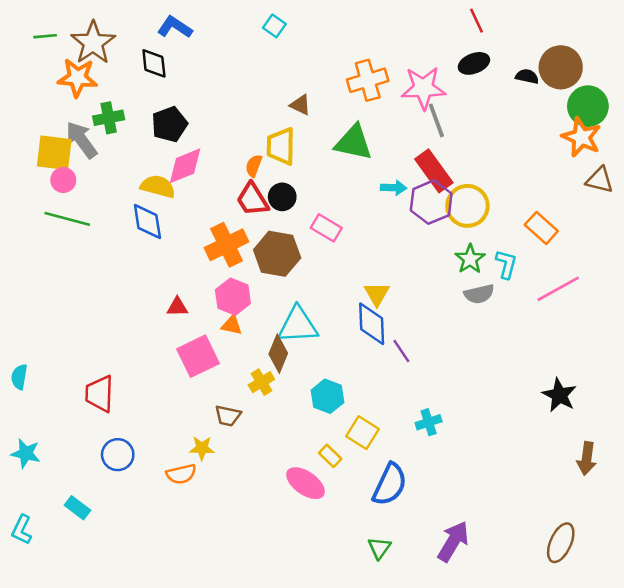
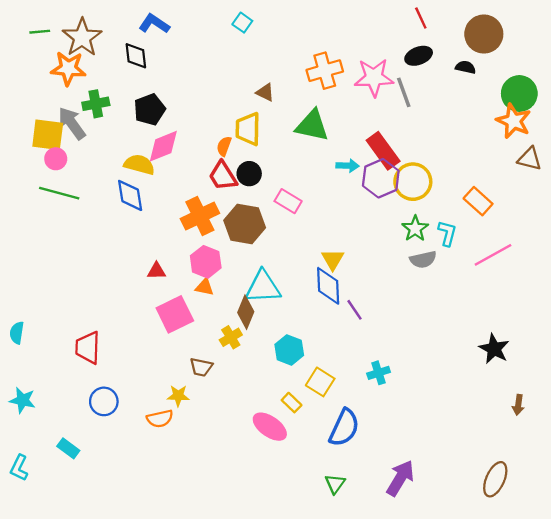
brown circle: (561, 67) -> (484, 34), moved
gray line: (436, 120) -> (404, 92), moved
brown arrow: (587, 459) -> (518, 405), size x0.7

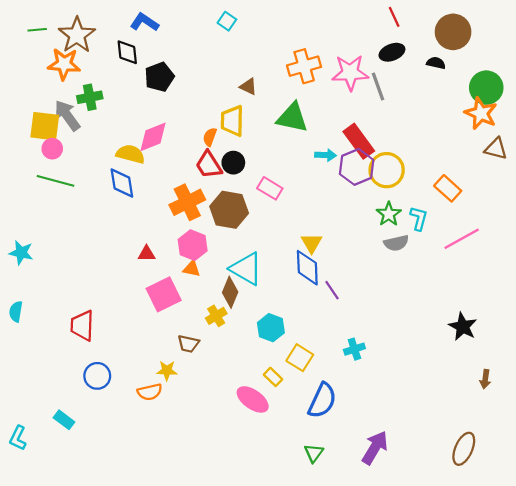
black pentagon: (150, 110) -> (159, 77), moved
cyan triangle: (263, 287) -> (246, 269), turned 33
cyan star: (23, 400) -> (21, 253), moved

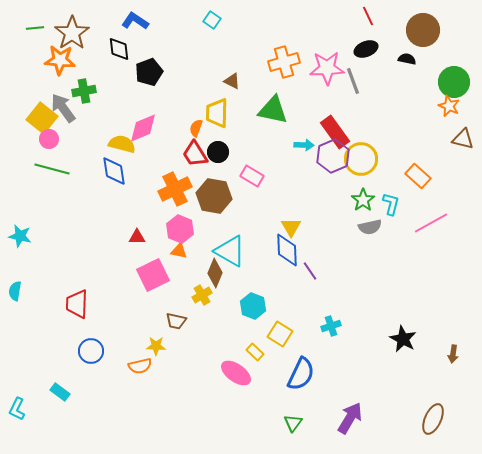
orange star: (481, 113) -> (449, 106), size x0.7
yellow square: (45, 126) -> (42, 118), turned 32
black star: (463, 327) -> (403, 339), moved

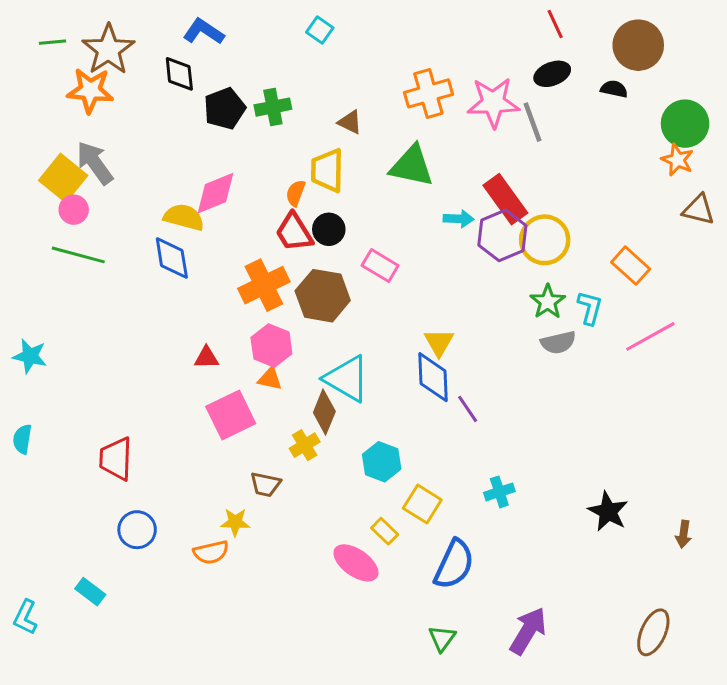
green cross: (84, 91) -> (273, 107), moved

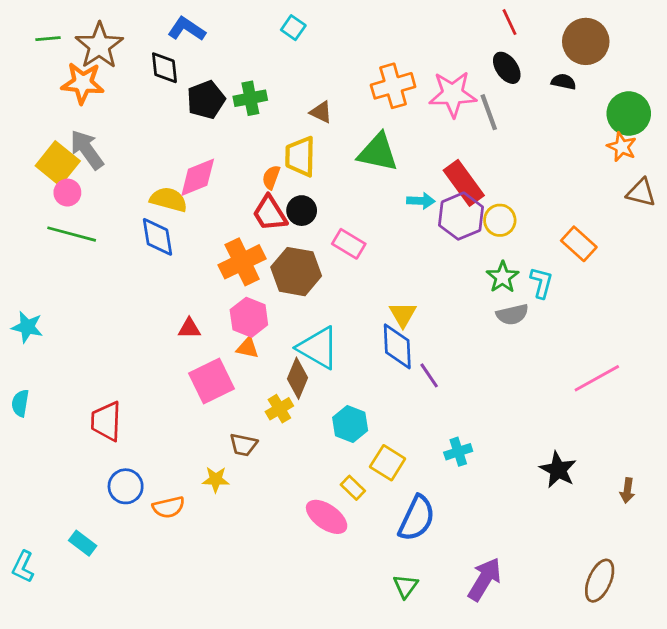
black ellipse: (552, 74) -> (507, 68), turned 76
yellow circle: (545, 240) -> (500, 220), size x0.7
pink line: (650, 336) -> (597, 378), moved
orange semicircle: (211, 552) -> (169, 507), moved

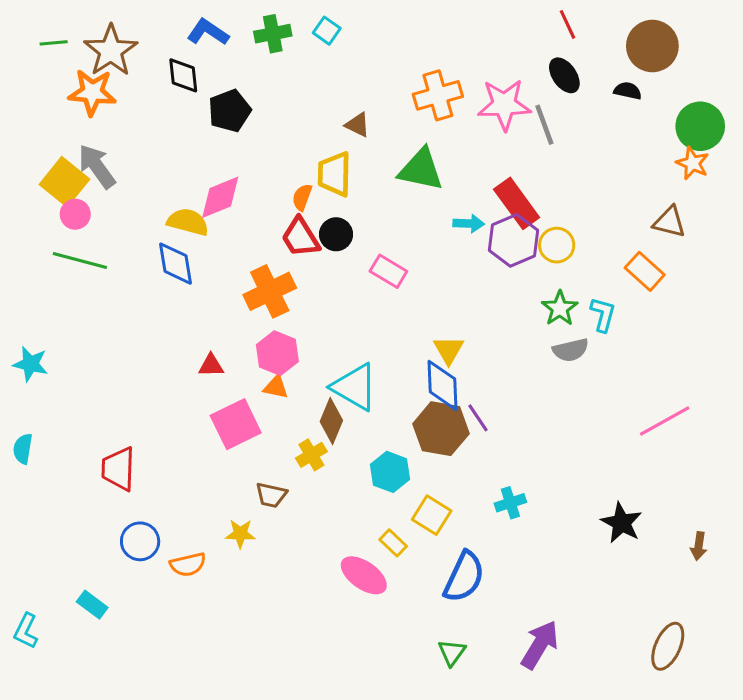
green cross: (250, 98) -> (273, 34), moved
brown triangle: (641, 193) -> (669, 222), moved
brown hexagon: (296, 272) -> (441, 429), moved

